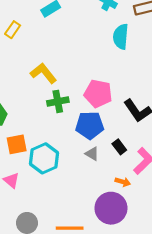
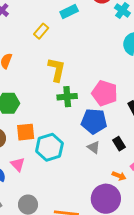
yellow rectangle: (13, 30) -> (41, 31), moved
yellow L-shape: (43, 73) -> (57, 70), turned 45

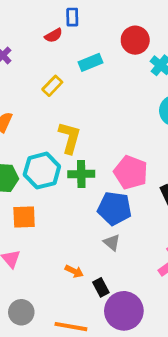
black rectangle: (119, 144) -> (101, 287), moved
cyan hexagon: (49, 147) -> (42, 171), moved
orange arrow: (119, 176) -> (74, 271), moved

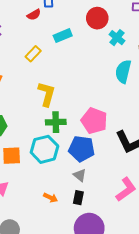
cyan hexagon: (42, 171) -> (44, 149), moved
black rectangle: (101, 287) -> (78, 198), moved, turned 40

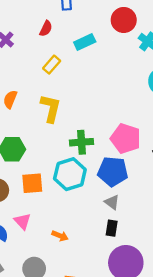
red semicircle: (34, 15) -> (46, 29), moved, turned -32
yellow L-shape: (47, 94) -> (51, 108), moved
orange arrow: (51, 198) -> (60, 236), moved

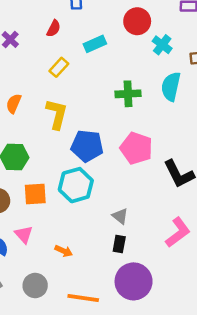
green cross: (81, 142) -> (128, 94), moved
blue pentagon: (113, 171) -> (87, 146), moved

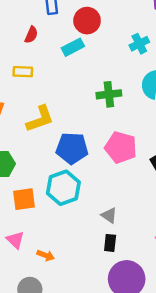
red circle: (137, 21) -> (87, 21), moved
cyan cross: (162, 45) -> (139, 44), turned 30
yellow rectangle: (59, 67) -> (23, 72), moved, turned 54
yellow L-shape: (57, 114) -> (40, 119), turned 60
orange arrow: (64, 251) -> (46, 255), moved

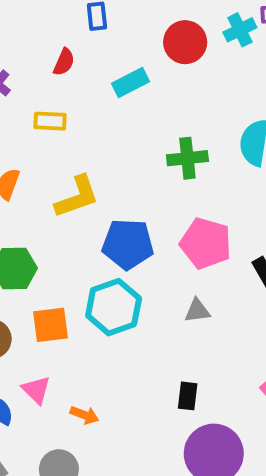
red circle: (87, 21) -> (185, 42), moved
cyan cross: (139, 44) -> (240, 30), moved
gray triangle: (109, 215) -> (197, 311), moved, turned -42

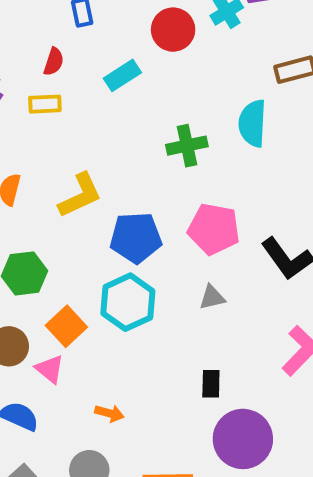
yellow rectangle: (50, 121) -> (45, 104), moved
orange square: (50, 325) -> (66, 326), turned -30
pink triangle: (36, 390) -> (50, 369), moved

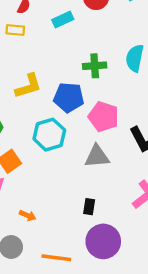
blue pentagon: (136, 238) -> (69, 97), moved
gray triangle: (212, 297) -> (97, 156), size x1.6
cyan hexagon: (128, 302) -> (49, 135), moved

